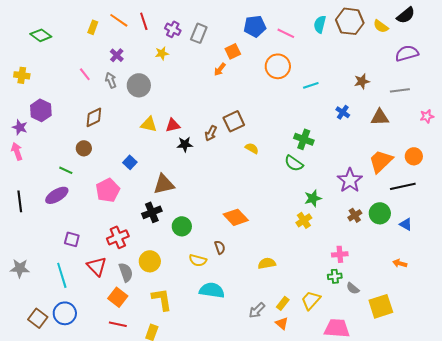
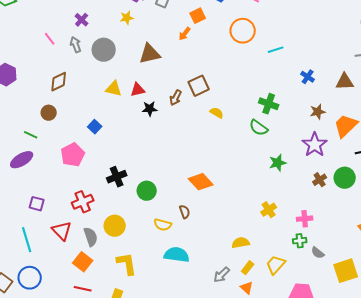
brown star: (362, 81) -> (318, 112), moved
brown triangle: (164, 184) -> (150, 54), moved
yellow cross: (304, 220) -> (269, 210), moved
yellow semicircle: (267, 263) -> (241, 243), moved

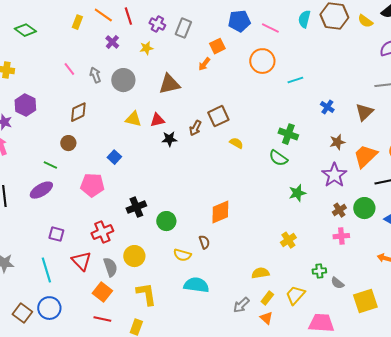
purple cross: (82, 20) -> (112, 42), moved
brown triangle: (345, 82) -> (364, 112), turned -42
pink pentagon: (73, 155) -> (92, 185), turned 30
orange diamond: (201, 182) -> (220, 212), turned -70
pink cross: (305, 219) -> (341, 236), moved

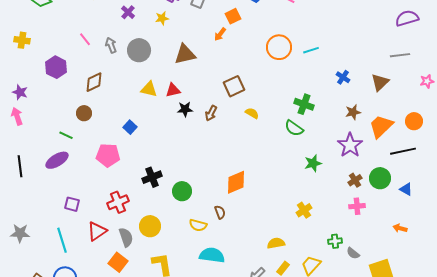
orange circle: (262, 61) -> (279, 47), moved
purple hexagon: (25, 105) -> (56, 67), moved
brown arrow: (195, 128) -> (211, 113), moved
red triangle: (81, 261) -> (97, 231), turned 40

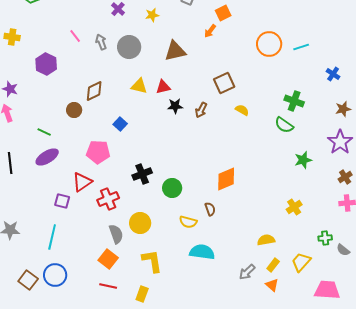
brown diamond: (94, 82) -> (94, 91), moved
green line: (66, 135) -> (44, 132), moved
red triangle: (97, 231) -> (82, 182), moved
cyan line: (62, 240) -> (52, 237), turned 30

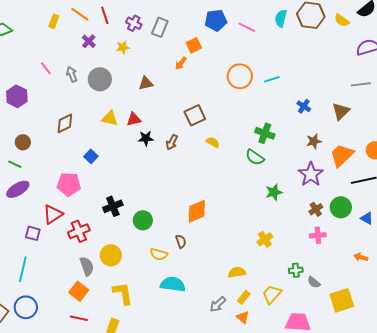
brown triangle: (175, 51) -> (146, 83), size x0.7
brown circle: (74, 110) -> (23, 142), moved

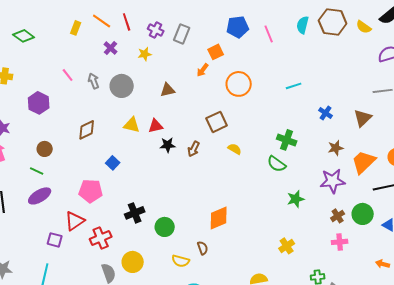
pink line: (247, 27) -> (269, 34), turned 42
orange circle: (240, 76) -> (239, 84), moved
purple star: (311, 174) -> (333, 181), turned 30

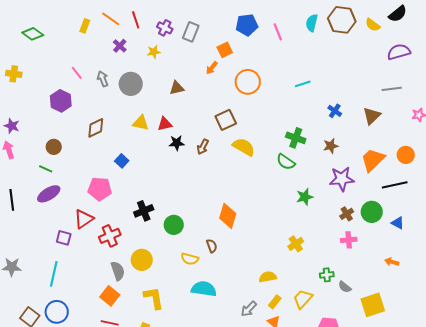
purple hexagon: (39, 103) -> (61, 101), moved
brown star: (336, 148) -> (331, 146), moved
yellow semicircle: (235, 149) -> (244, 147), size x1.6
orange diamond: (219, 218) -> (228, 216), turned -50

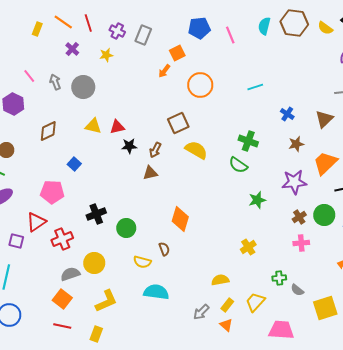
brown triangle: (177, 88) -> (150, 173), moved
brown star: (331, 146) -> (296, 144), moved
gray semicircle: (118, 271) -> (70, 274), turned -90
yellow L-shape: (154, 298) -> (106, 301), turned 75

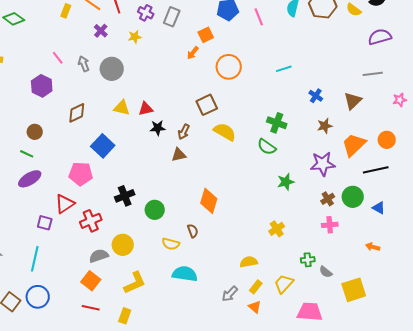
blue square: (74, 164) -> (103, 146), size x1.6

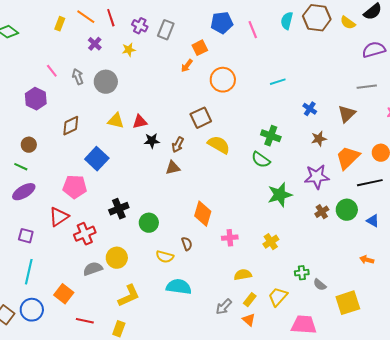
green star: (286, 182) -> (280, 195), size x1.4
purple square: (45, 223) -> (26, 236), moved
pink cross: (330, 225) -> (230, 238), moved
orange square: (91, 281) -> (64, 294), moved

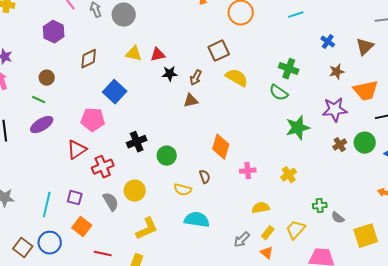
orange trapezoid: (348, 158) -> (366, 91), turned -148
purple square: (26, 236) -> (75, 198), moved
gray semicircle: (93, 269) -> (111, 202), turned 78

